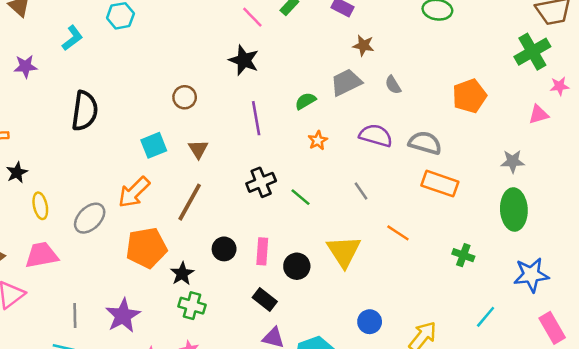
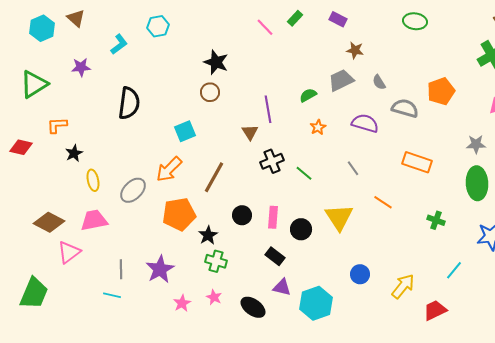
black star: (244, 60) -> (216, 62), moved
gray semicircle: (425, 143) -> (405, 108), moved
brown triangle: (198, 149) -> (250, 132), moved

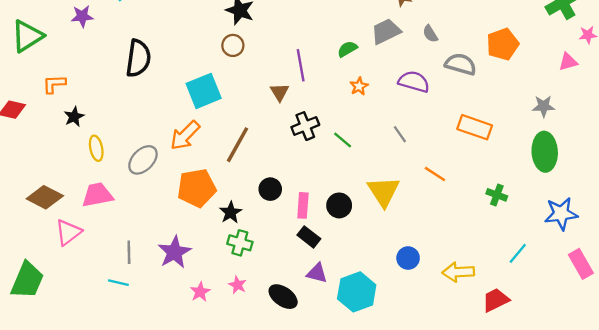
cyan square: (185, 131) -> (204, 91), size x1.4
pink rectangle: (273, 217) -> (303, 205), moved
yellow arrow: (403, 286) -> (458, 272), turned -132

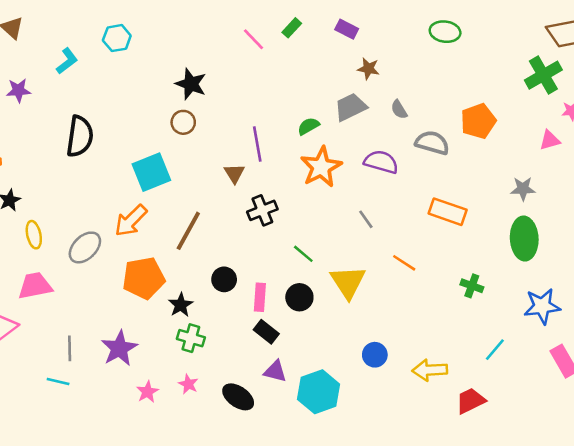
orange star: (359, 86) -> (321, 167), size x2.0
green line: (343, 140) -> (303, 254), moved

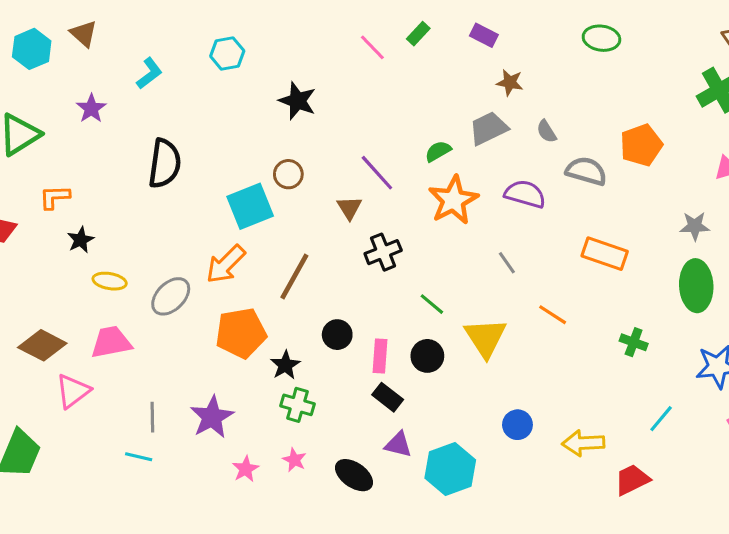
cyan hexagon: (117, 38) -> (227, 53), moved
purple star: (18, 90) -> (91, 108), turned -30
brown circle: (183, 122) -> (288, 174), moved
purple line: (257, 144) -> (377, 173), turned -32
yellow ellipse: (34, 235) -> (110, 281), turned -68

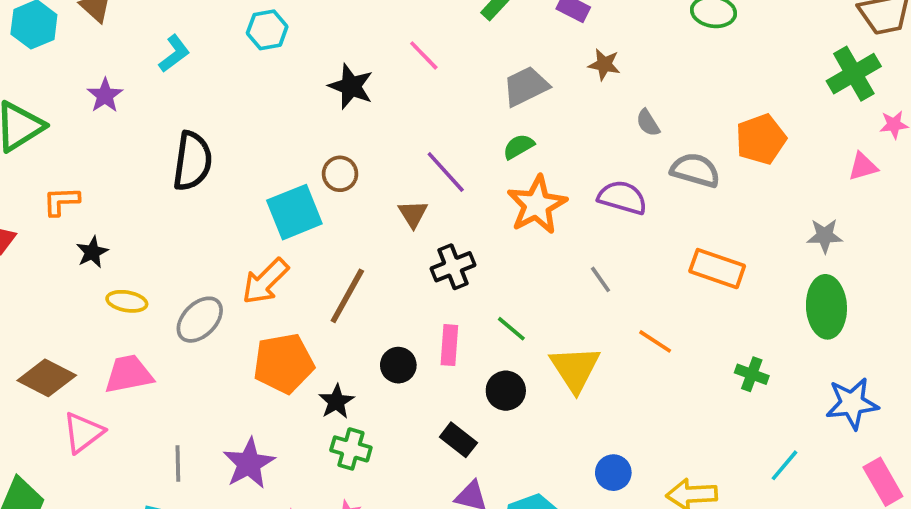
pink line: (372, 47) -> (424, 55), moved
gray trapezoid: (488, 128) -> (526, 86), moved
pink rectangle: (380, 356) -> (449, 345), moved

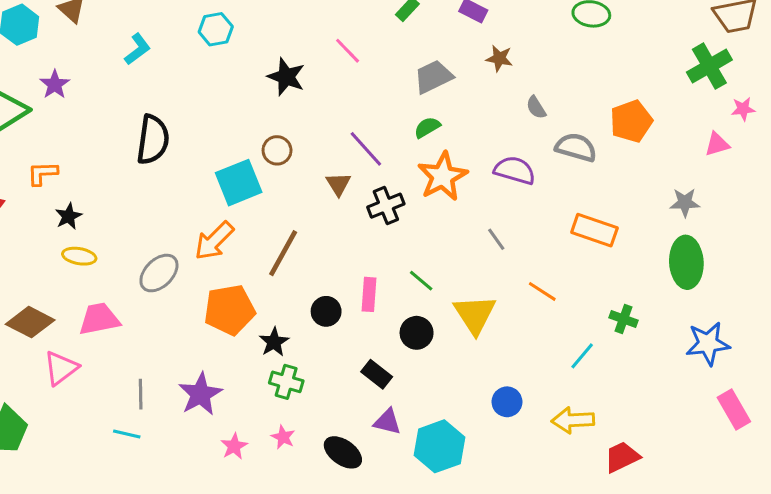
purple star: (105, 95) -> (55, 84), moved
black cross: (453, 267) -> (386, 206), moved
yellow ellipse: (127, 301) -> (79, 256), moved
cyan line: (785, 465) -> (582, 356), moved

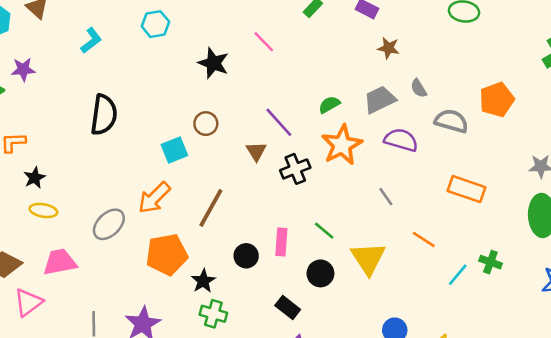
gray trapezoid: (433, 77) -> (380, 100), moved
purple star: (55, 84) -> (23, 69), turned 30
cyan square: (239, 183) -> (174, 150), size x0.7
cyan line: (582, 356) -> (458, 275), moved

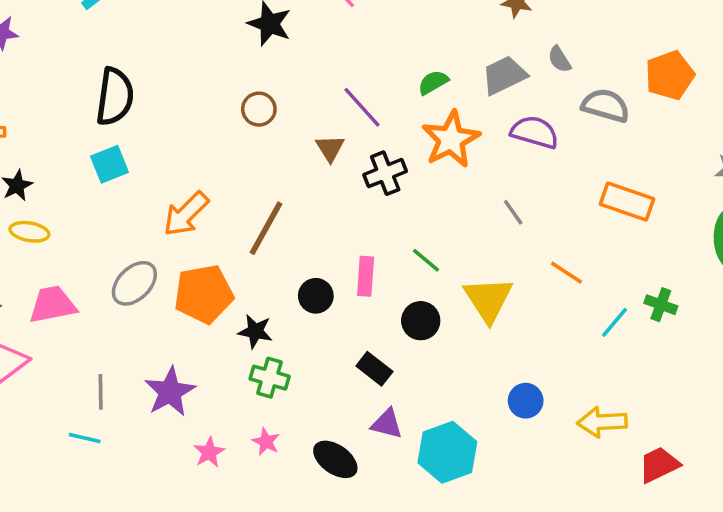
cyan square: (174, 150) -> (109, 164), moved
gray ellipse: (109, 224) -> (134, 283), moved
black star: (203, 281) -> (255, 331), turned -30

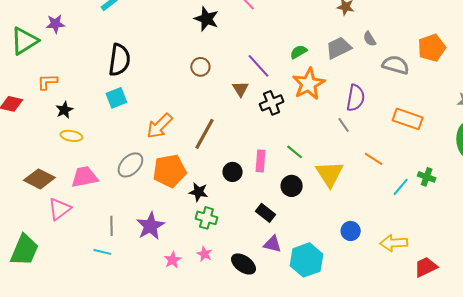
purple semicircle: (535, 132) -> (356, 98), moved, turned 84

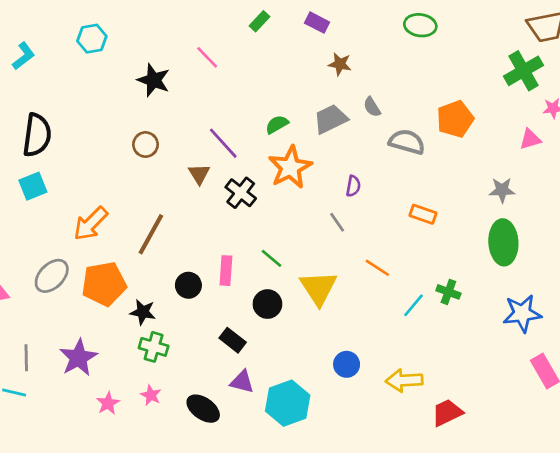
purple semicircle: (356, 98) -> (353, 186), size x0.6
black cross: (272, 103) -> (241, 193), turned -30
orange rectangle: (408, 119) -> (423, 214), size x0.7

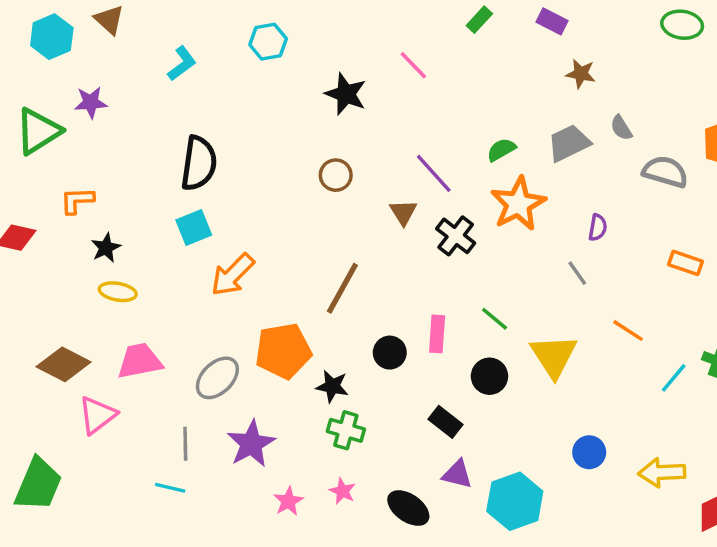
orange arrow: (91, 224) -> (233, 275), moved
gray ellipse: (52, 276) -> (217, 378), moved

